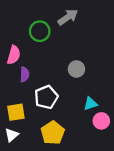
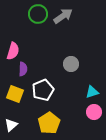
green circle: (40, 31) -> (38, 14), moved
cyan triangle: (90, 104) -> (92, 92), moved
yellow square: (16, 112) -> (15, 94), moved, turned 30

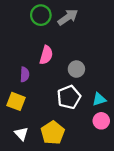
pink semicircle: (13, 51) -> (46, 55), moved
white pentagon: (43, 90) -> (69, 97), moved
white triangle: (11, 125) -> (21, 134), moved, turned -32

